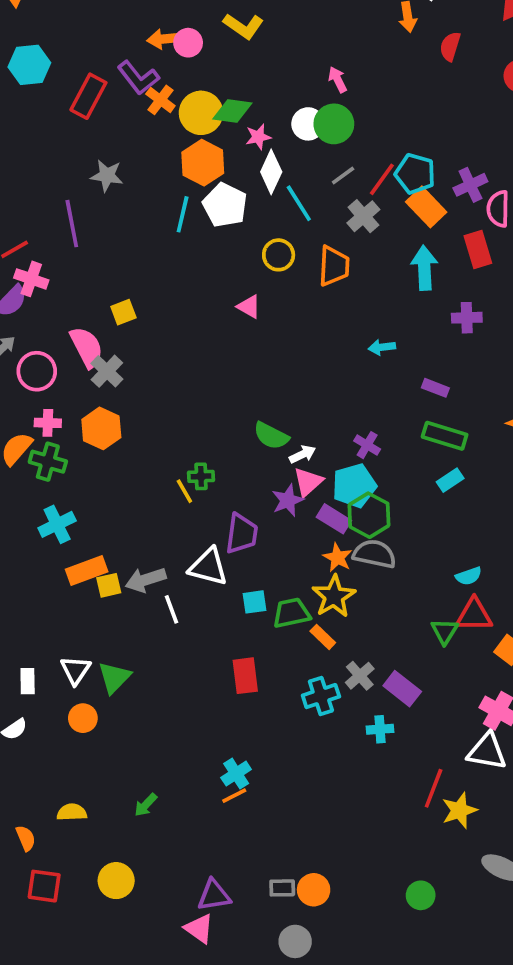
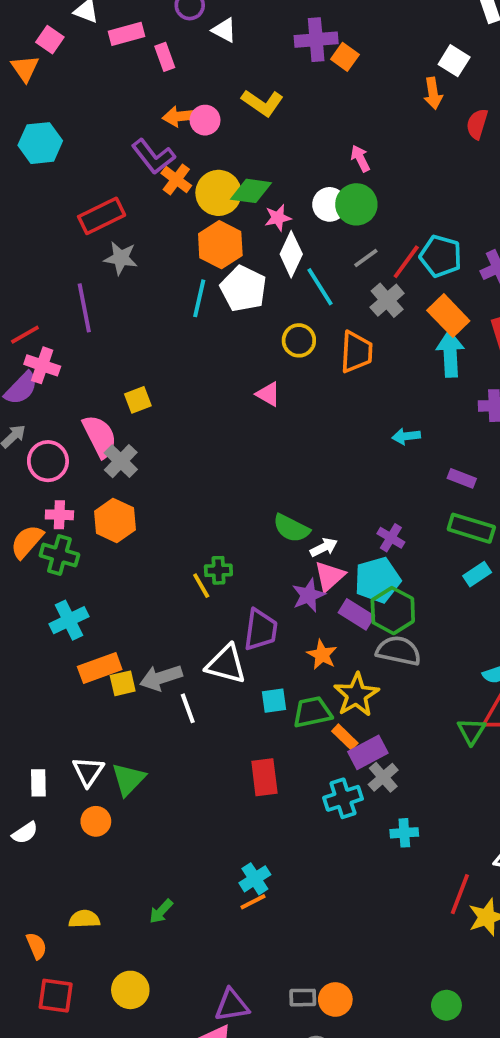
red rectangle: (88, 96) -> (102, 216), moved, turned 36
orange rectangle: (426, 207) -> (448, 316), moved
orange star: (338, 558) -> (322, 655), moved
purple rectangle: (402, 689) -> (368, 752), moved, turned -66

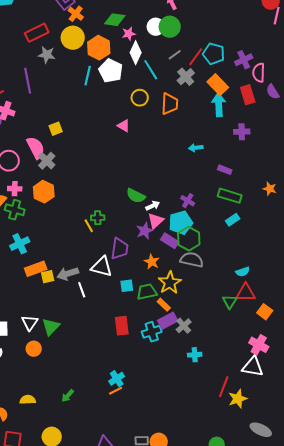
yellow circle: (218, 193) -> (73, 38), moved
purple rectangle: (368, 752) -> (168, 321), moved
cyan cross: (343, 798) -> (152, 332), moved

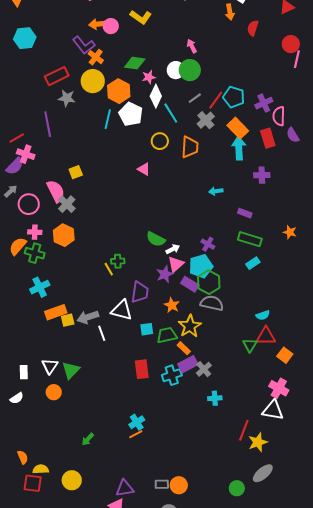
yellow semicircle: (28, 400) -> (41, 469), moved
gray ellipse: (261, 430) -> (263, 473), moved, turned -65

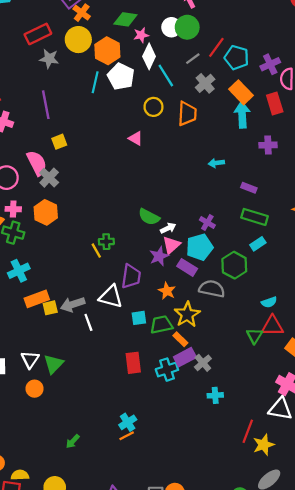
red line: (216, 100) -> (216, 47), moved
purple line: (48, 124) -> (46, 105), moved
green hexagon: (209, 282) -> (234, 265), moved

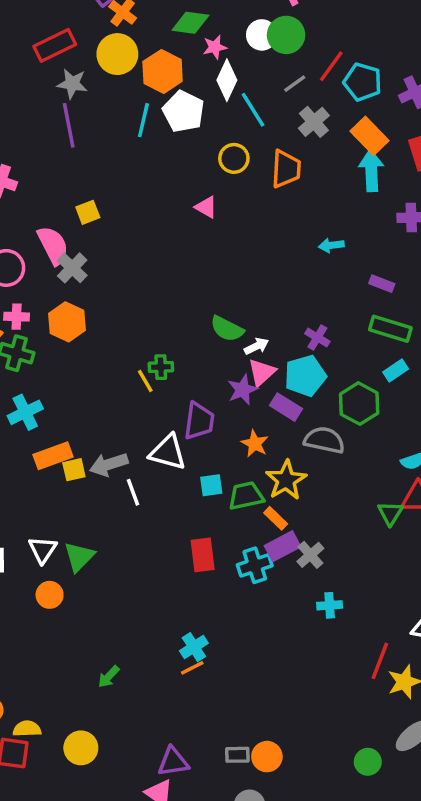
purple line: (46, 105) -> (69, 125), moved

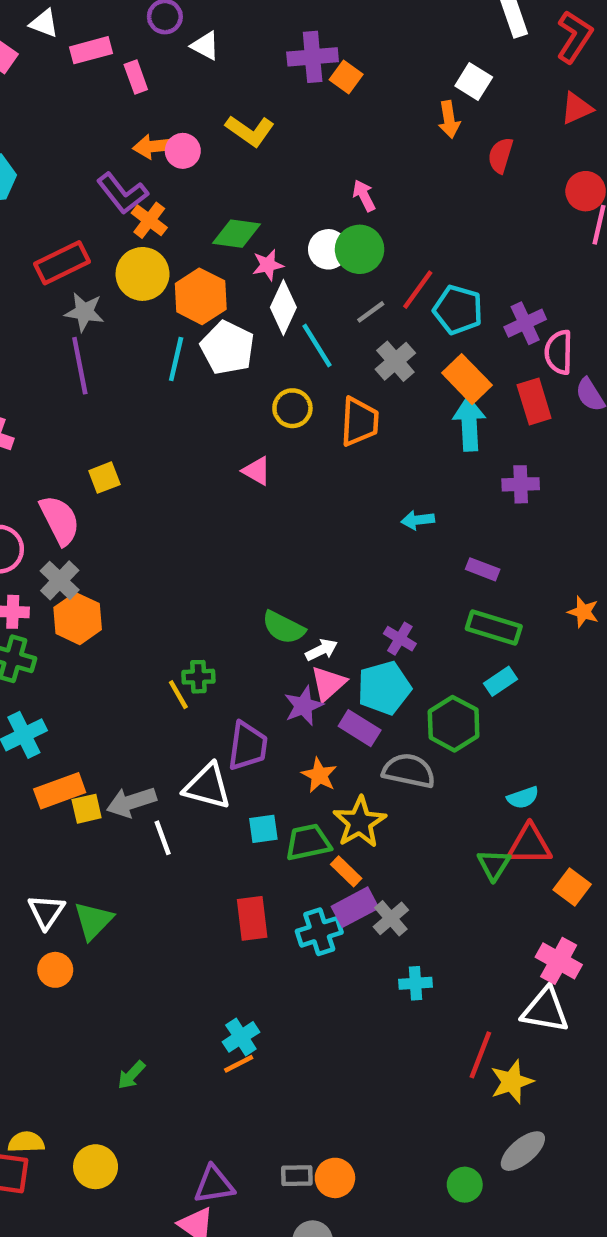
gray cross: (72, 268) -> (60, 580), moved

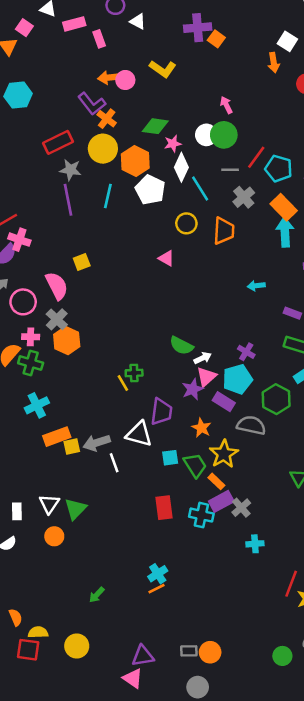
gray line: (371, 312) -> (230, 170), turned 35
cyan line: (176, 359) -> (108, 196), moved
green trapezoid: (308, 842) -> (195, 465), turned 70
cyan cross: (319, 932) -> (201, 515), turned 30

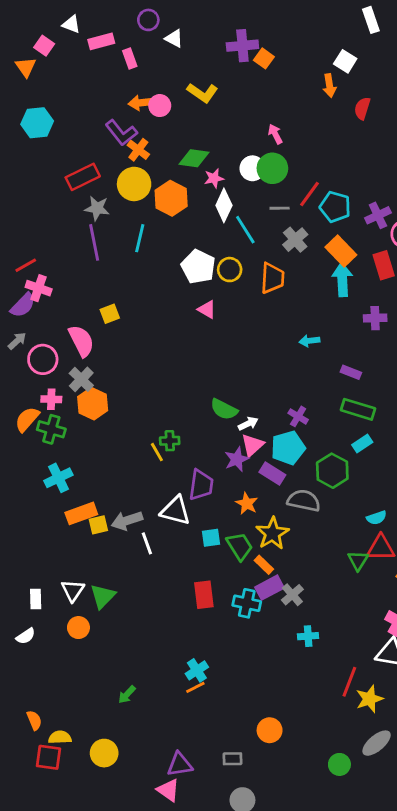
white pentagon: (150, 190) -> (198, 267), moved
orange circle: (210, 652) -> (270, 730), moved

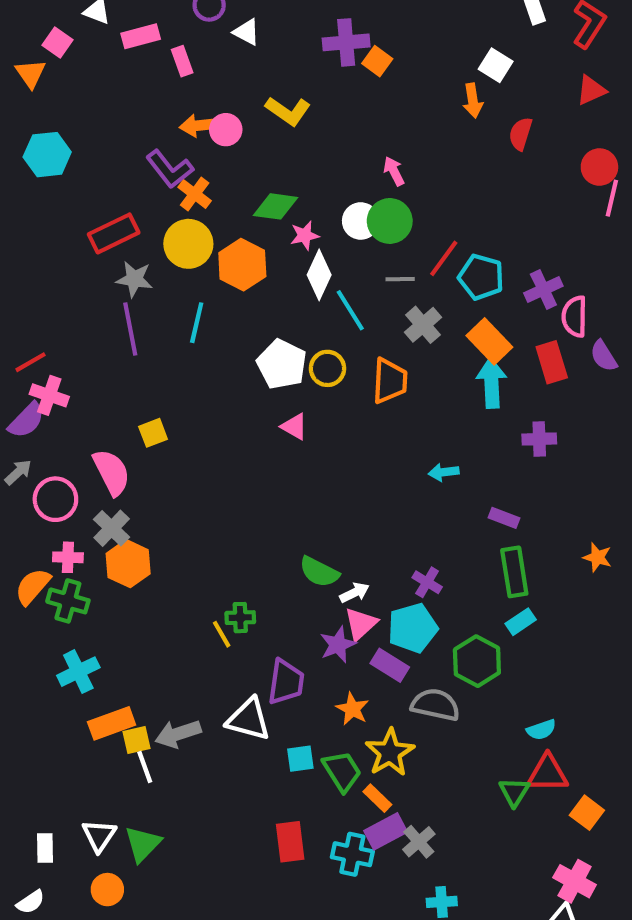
green rectangle: (358, 409) -> (514, 572), turned 64
white line: (147, 543) -> (145, 767), moved

